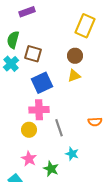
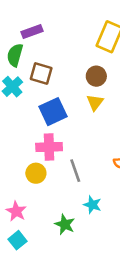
purple rectangle: (27, 12) -> (32, 32), moved
yellow triangle: (74, 76) -> (95, 102), turned -32
pink star: (29, 159) -> (16, 211), moved

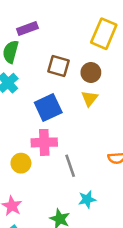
brown square: (41, 73) -> (59, 66), moved
yellow circle: (36, 173) -> (21, 163), moved
cyan star: (92, 205) -> (87, 199), turned -30

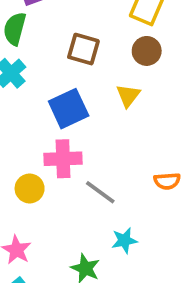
brown circle: (91, 72) -> (147, 51), moved
gray line: (70, 166) -> (100, 192), turned -35

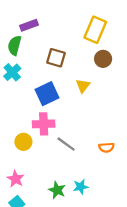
brown circle: (147, 51) -> (103, 59), moved
orange semicircle: (167, 181) -> (106, 147), moved
cyan star: (124, 241) -> (81, 187), moved

